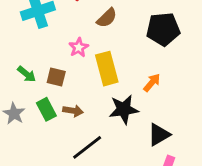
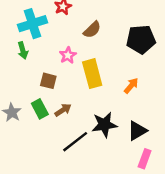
green arrow: (27, 74) -> (23, 50), moved, turned 35
black star: (124, 109) -> (104, 125), moved
brown arrow: (73, 111) -> (63, 110), turned -42

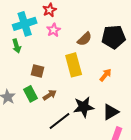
brown semicircle: (92, 30) -> (85, 39), moved
pink star: (68, 55) -> (54, 30), moved

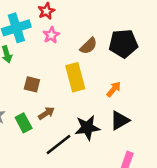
green rectangle: (31, 94) -> (24, 123), moved
black triangle: (111, 112) -> (120, 120), moved

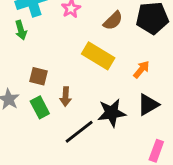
yellow rectangle: (75, 77) -> (98, 56), turned -44
brown square: (32, 84) -> (38, 76), moved
brown arrow: (46, 113) -> (66, 97), turned 126

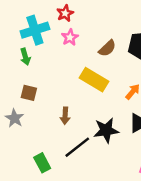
brown square: (38, 76) -> (29, 93), moved
green rectangle: (40, 107) -> (42, 163), moved

